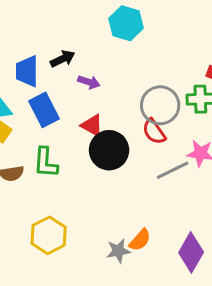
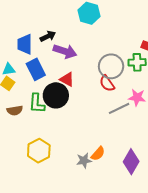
purple arrow: (89, 82) -> (65, 51), size x1.6
black circle: (109, 150) -> (56, 95), moved

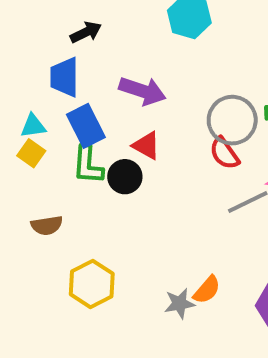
black arrow: (48, 36) -> (86, 32), moved
black circle: (56, 95) -> (125, 177), size x0.7
green L-shape: (37, 103) -> (88, 165), moved
brown semicircle: (15, 110) -> (47, 225), moved

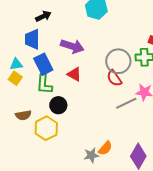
black circle: (125, 177) -> (58, 105), moved
yellow hexagon: (92, 284) -> (46, 128), moved

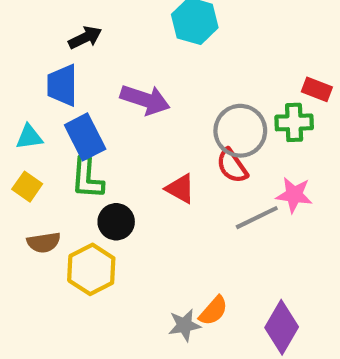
red triangle: (74, 74) -> (180, 189), moved
yellow square: (15, 78) -> (27, 187), moved

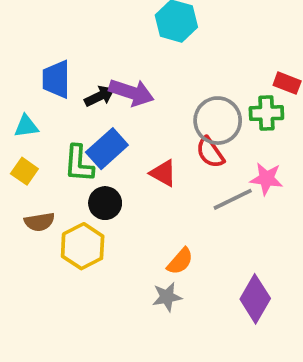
black arrow: (85, 38) -> (99, 96), moved
blue rectangle: (85, 137) -> (107, 149), moved, turned 75
orange semicircle: (213, 311) -> (180, 261), moved

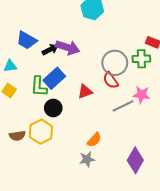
blue trapezoid: (56, 79) -> (27, 40), turned -60
red triangle: (163, 173) -> (85, 92), turned -49
brown semicircle: (39, 222) -> (17, 136), moved

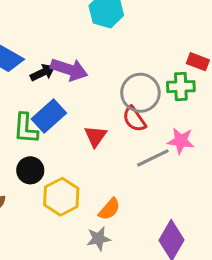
red triangle: (85, 92) -> (95, 136), turned -35
black circle: (53, 108) -> (30, 170), moved
yellow hexagon: (41, 132) -> (61, 197), moved

